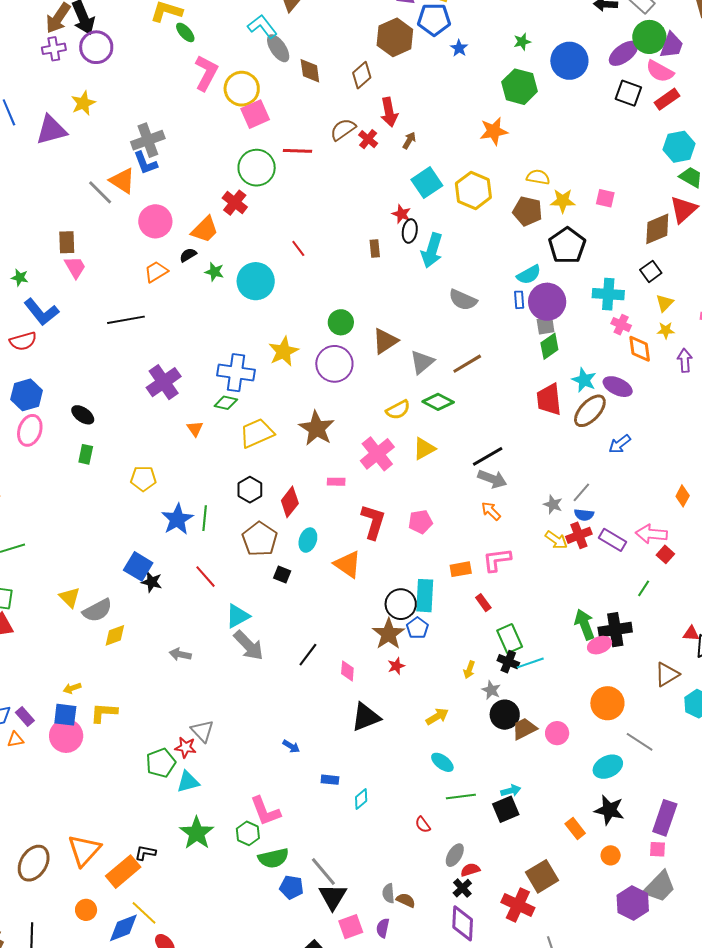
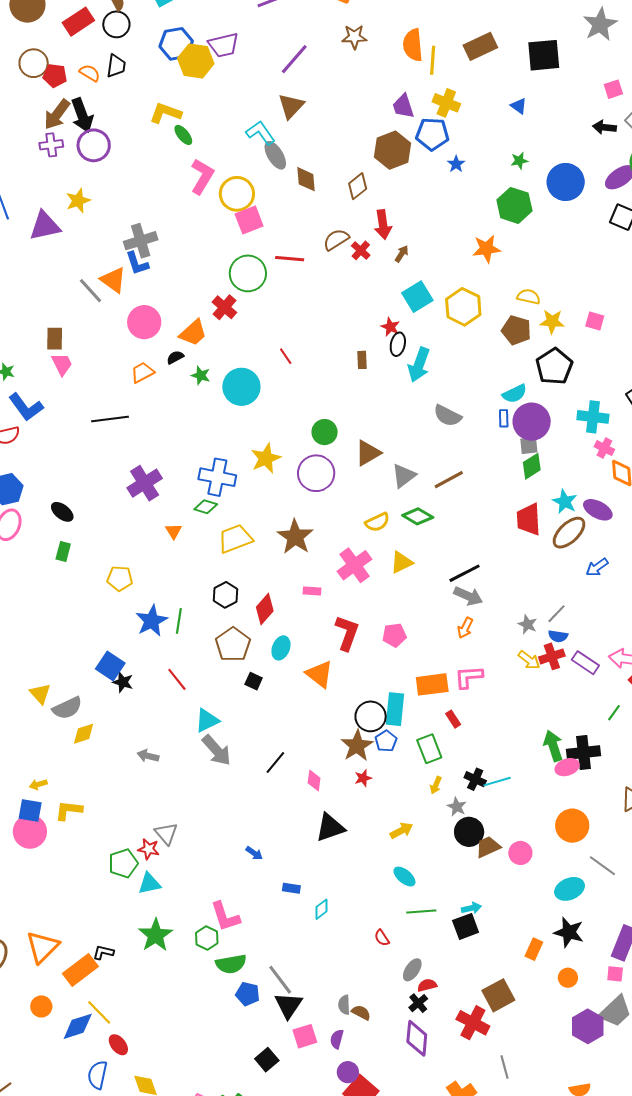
orange arrow: (491, 511) -> (465, 628), turned -110
orange rectangle: (461, 569) -> (432, 684), size x1.5
green rectangle: (510, 639) -> (429, 749), moved
orange rectangle: (575, 829) -> (534, 949), turned 60

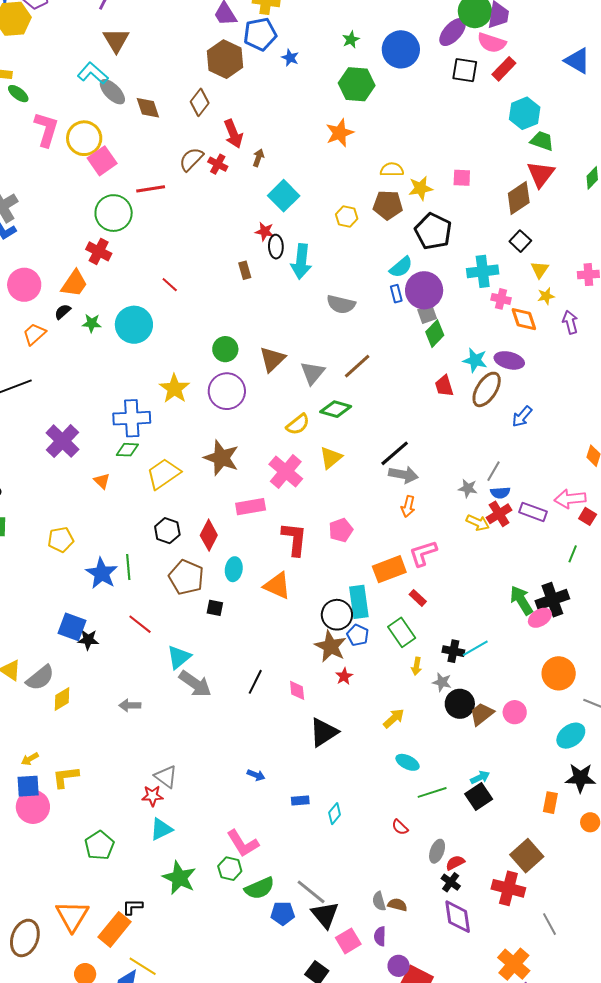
yellow hexagon: (463, 307) -> (347, 217), moved, size x0.6
red trapezoid: (529, 519) -> (444, 386), size x0.7
pink rectangle: (312, 591) -> (251, 507), size x1.6
green pentagon: (123, 863) -> (99, 845), moved

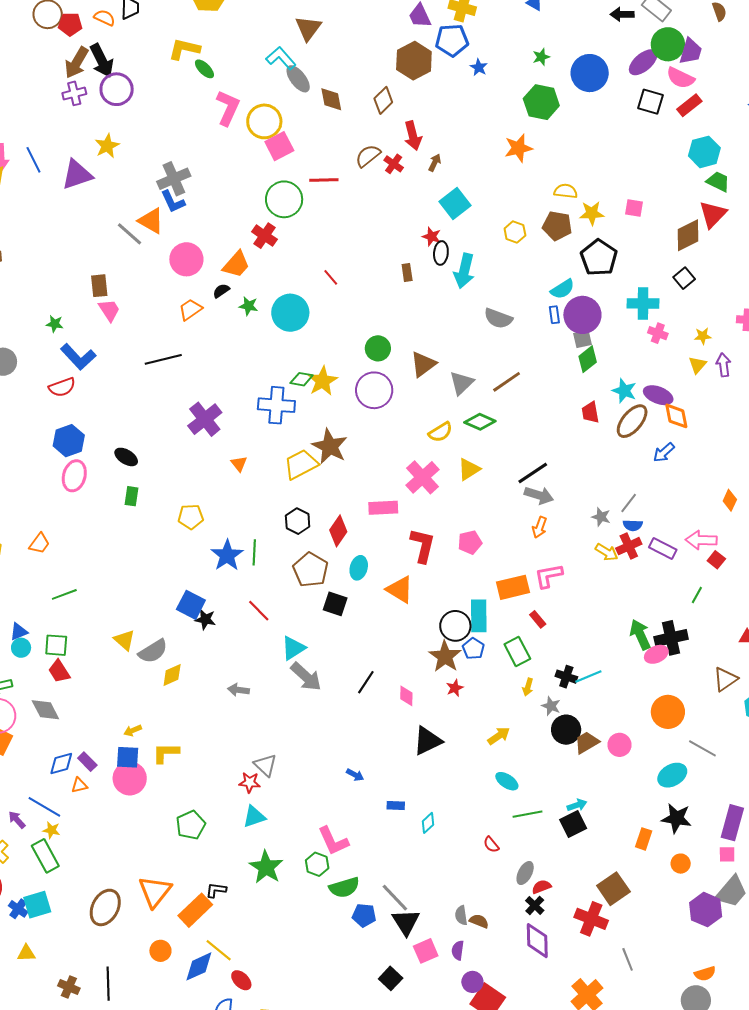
yellow triangle: (540, 270) -> (697, 365), moved
orange diamond: (524, 319) -> (676, 416), moved
green diamond: (127, 450) -> (302, 379), moved
brown star: (221, 458) -> (330, 446), moved
black square: (215, 608) -> (335, 604), size x1.4

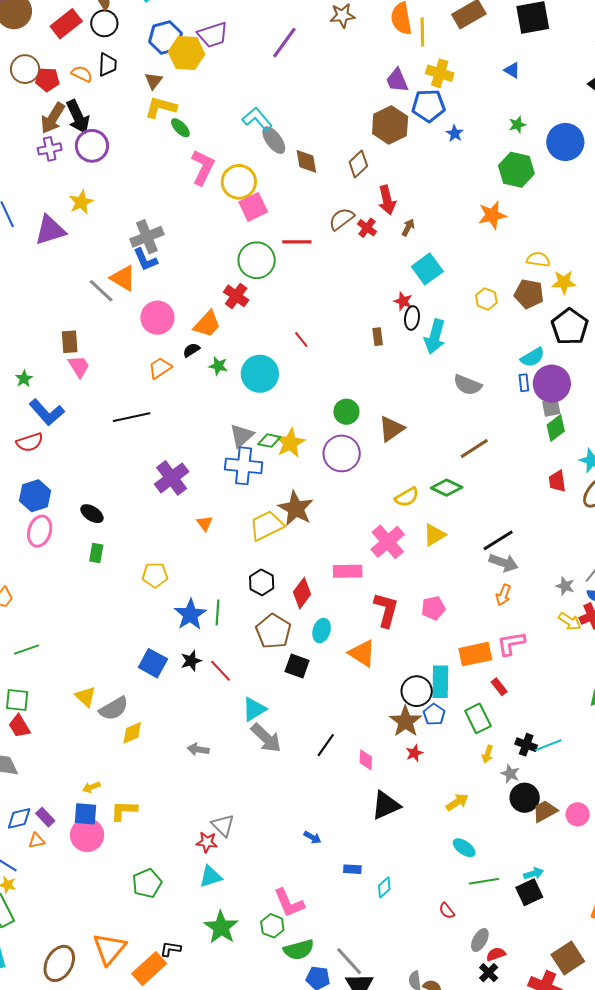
brown triangle: (308, 28) -> (154, 81), moved, size x0.7
green star: (55, 324) -> (24, 379), turned 30
gray triangle: (462, 383) -> (242, 436), moved
black star: (205, 619) -> (191, 661), moved, turned -30

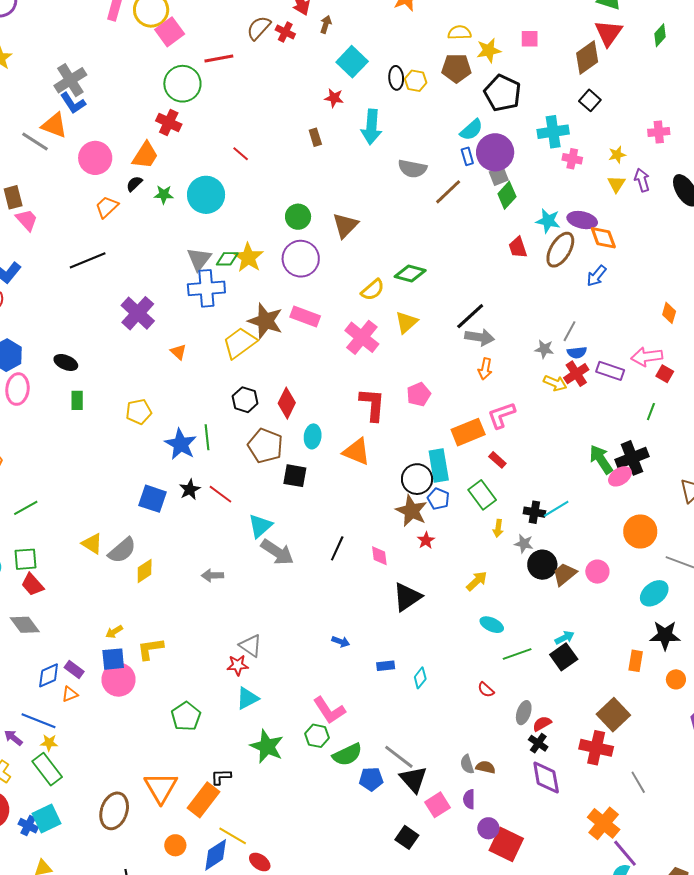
black ellipse: (412, 318) -> (396, 78), moved
brown line: (474, 448) -> (448, 192), moved
pink rectangle: (348, 571) -> (305, 317), moved, turned 32

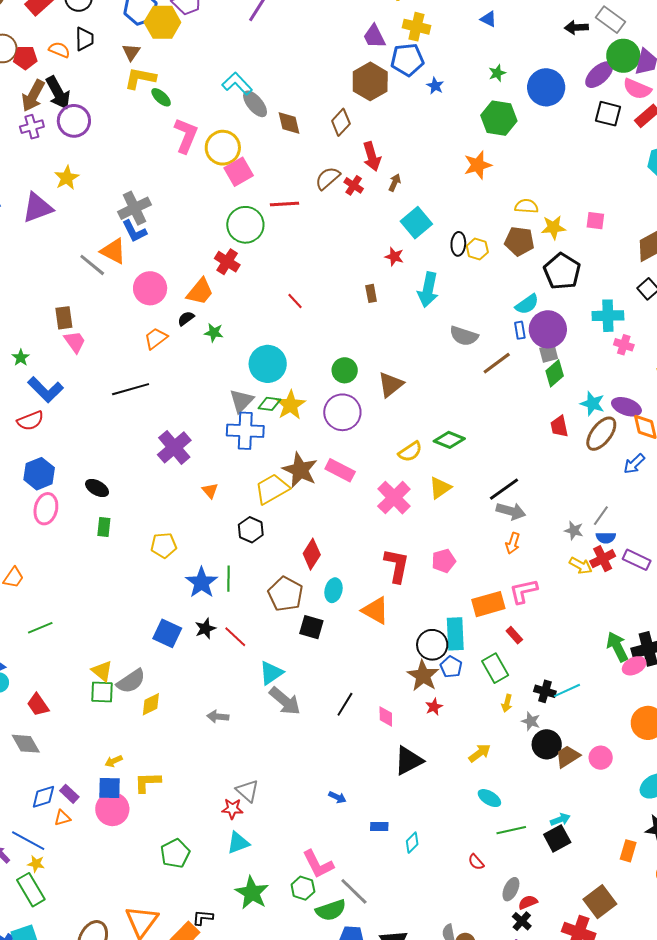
cyan circle: (206, 195) -> (268, 364), moved
black hexagon: (245, 400) -> (251, 530), moved
green square: (26, 559) -> (102, 692), moved
gray line: (399, 757) -> (354, 891), moved

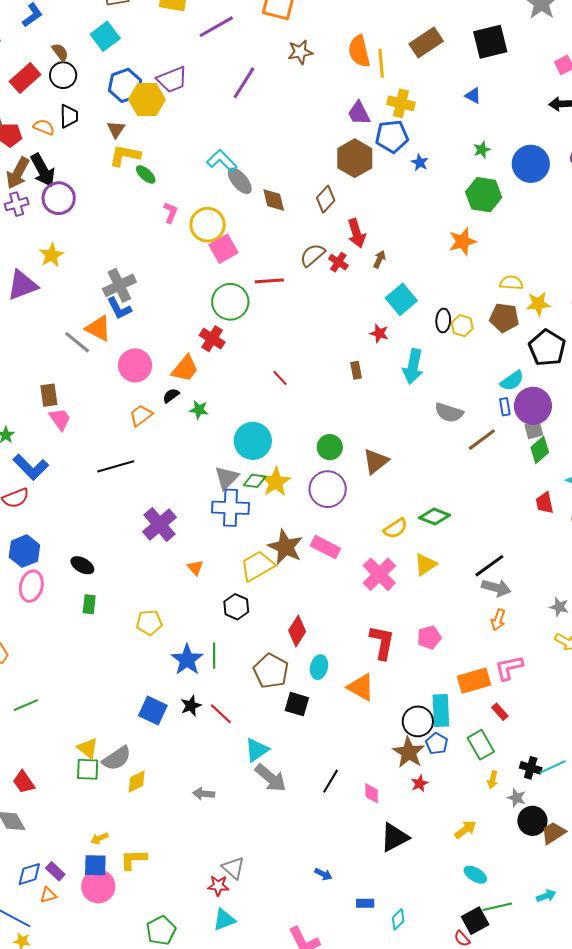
pink L-shape: (186, 135) -> (171, 213), size x0.6
black square: (557, 838) -> (475, 921), moved

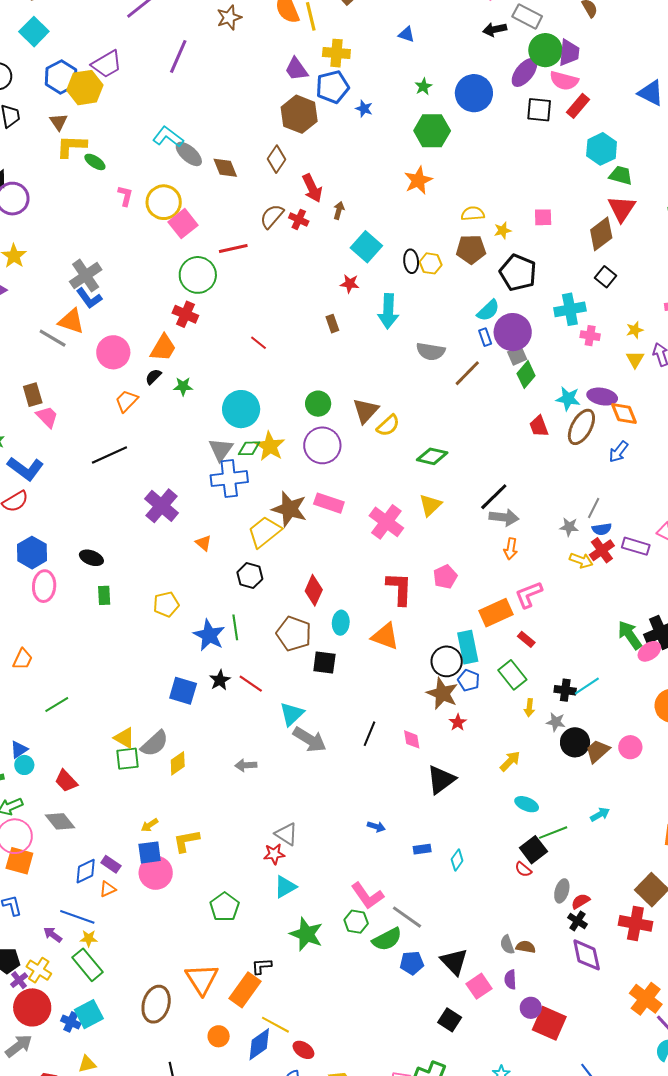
yellow star: (538, 304) -> (503, 230), size x0.7
yellow semicircle: (395, 528) -> (388, 425), moved

